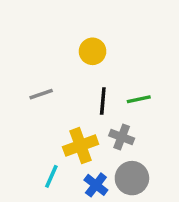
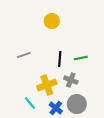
yellow circle: (93, 51) -> (52, 21), moved
cyan line: (51, 176) -> (30, 103), turned -64

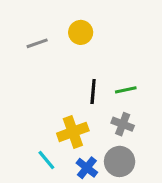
gray line: (24, 55) -> (37, 43), moved
gray cross: (71, 80) -> (123, 124), moved

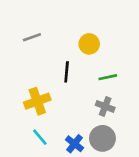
yellow circle: (81, 32) -> (89, 44), moved
black line: (93, 92) -> (67, 72), moved
yellow cross: (73, 132) -> (37, 101), moved

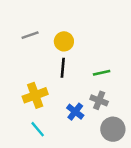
yellow circle: (89, 44) -> (64, 41), moved
gray circle: (102, 138) -> (113, 129), moved
blue cross: (75, 144) -> (75, 112), moved

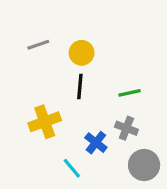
cyan line: (38, 129) -> (72, 168), moved

